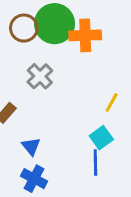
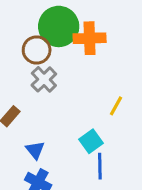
brown circle: (24, 28) -> (37, 50), moved
cyan square: (101, 138) -> (91, 141), moved

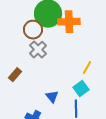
cyan square: (91, 141) -> (81, 89), moved
blue triangle: (35, 150) -> (52, 97), moved

